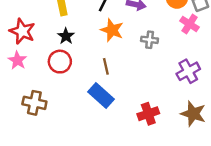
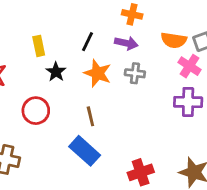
black star: (66, 36) -> (56, 72), moved
gray cross: (150, 40) -> (135, 73), moved
purple cross: (188, 71) -> (188, 102), moved, turned 30

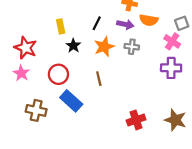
orange semicircle: (174, 40) -> (149, 20), moved
orange star: (98, 73) -> (104, 47), turned 30
blue rectangle: (85, 151) -> (71, 101), moved

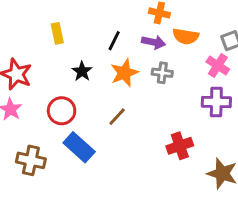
yellow rectangle: (61, 26) -> (57, 33), moved
brown line: (99, 79) -> (117, 117), turned 56
red cross: (136, 120) -> (180, 146), moved

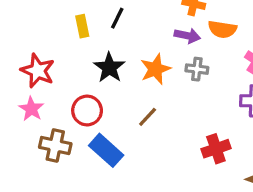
black line: (114, 41) -> (117, 18), moved
black star: (82, 71) -> (109, 68), size x1.4
brown cross: (31, 160) -> (55, 146), moved

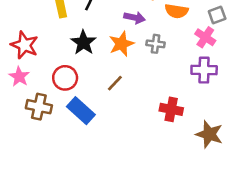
purple arrow: (187, 36) -> (135, 18), moved
red cross: (216, 149) -> (171, 109), turned 30

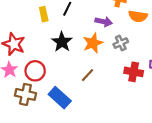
gray cross: (156, 44) -> (121, 43), turned -32
red circle: (65, 78) -> (35, 71), moved
red cross: (171, 109) -> (134, 72), moved

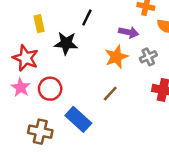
yellow rectangle: (44, 14) -> (39, 24), moved
black star: (62, 42) -> (66, 43), moved, turned -30
brown cross: (25, 94) -> (40, 132), moved

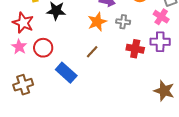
gray cross: (148, 57) -> (123, 22), turned 32
brown cross: (40, 132) -> (23, 85), moved, turned -30

